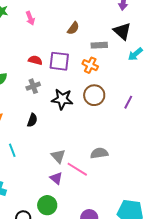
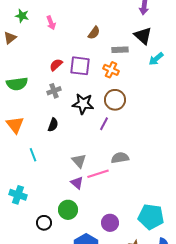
red semicircle: (35, 60) -> (56, 65), turned -56
purple line: (128, 102) -> (104, 124), moved
pink line: (77, 169) -> (98, 174), turned -50

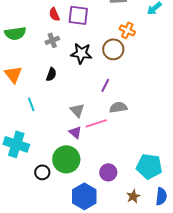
red semicircle: (56, 65) -> (54, 14), turned -72
orange cross: (111, 70) -> (127, 30), moved
purple line: (104, 124) -> (105, 85), moved
cyan cross: (18, 195) -> (16, 144), size x1.4
green circle: (68, 210) -> (66, 159), size x1.4

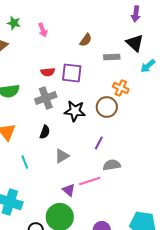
red semicircle: (54, 14) -> (48, 72), turned -72
gray cross: (52, 40) -> (46, 98), size x1.5
gray triangle: (77, 110) -> (62, 156), moved, turned 42

